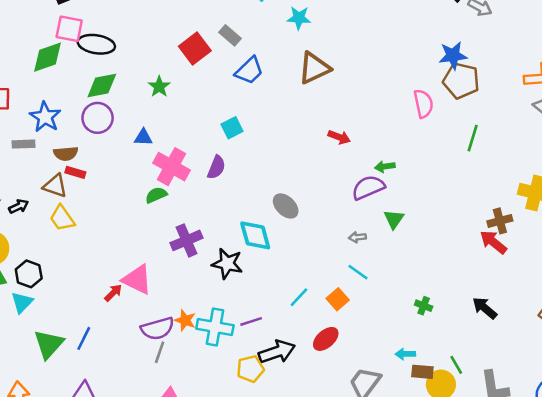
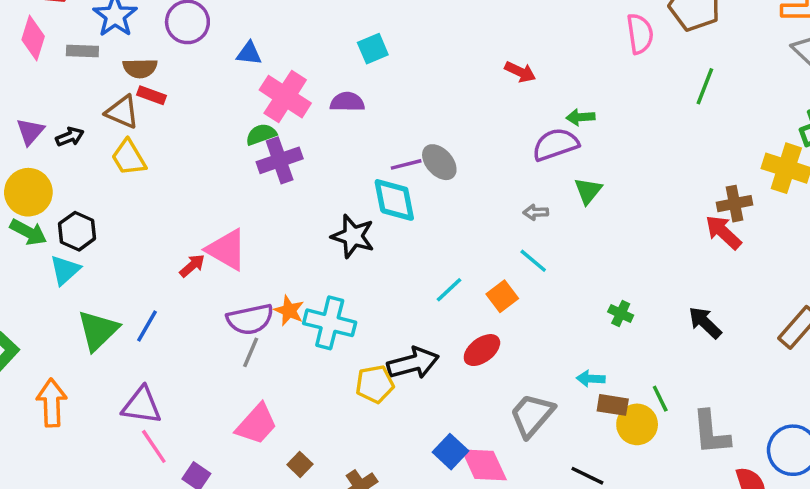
purple semicircle: (216, 167) -> (347, 102), turned -115
purple cross: (186, 240) -> (280, 160), moved
purple line: (251, 321) -> (406, 164), moved

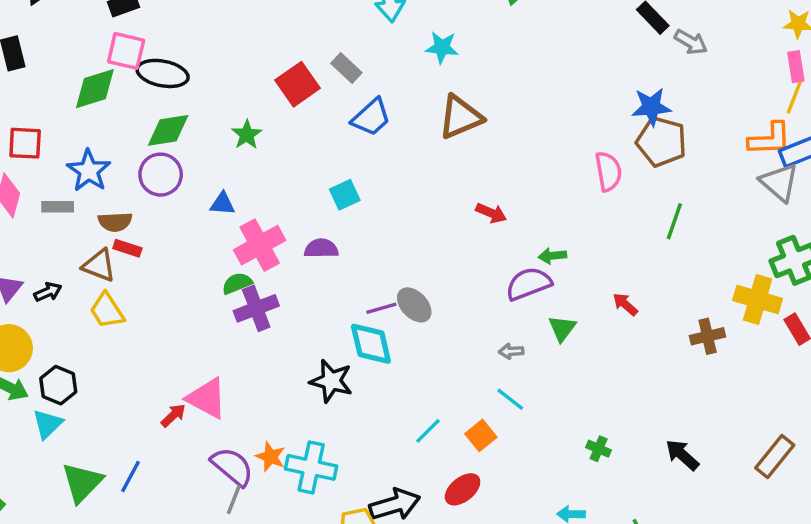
pink cross: (285, 97) -> (260, 245), turned 30
red arrow: (723, 232) -> (625, 304), moved, size x0.7
purple semicircle: (250, 319) -> (232, 467), turned -126

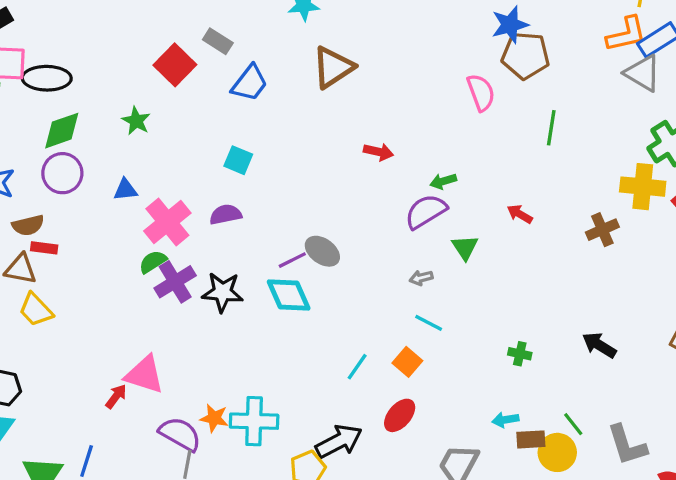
cyan square: (345, 195) -> (238, 160), turned -32
black star: (331, 381) -> (222, 292), moved

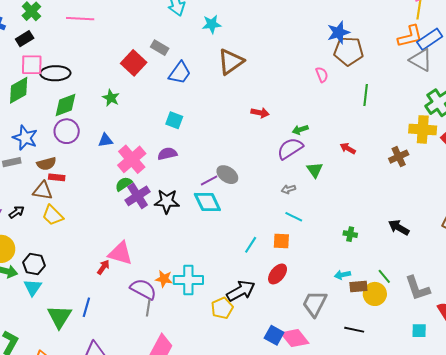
pink semicircle: (481, 93) -> (322, 75), size x0.7
orange square: (407, 362) -> (281, 241), turned -36

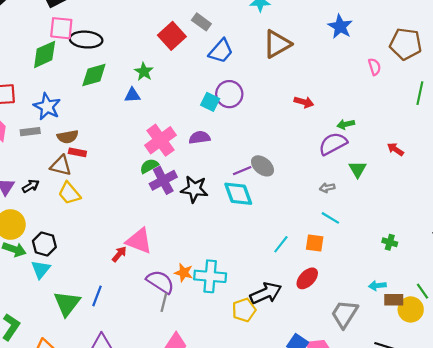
blue star: (338, 32) -> (340, 27), moved, turned -30
purple circle: (67, 131) -> (229, 94), moved
blue triangle: (105, 140) -> (132, 95), moved

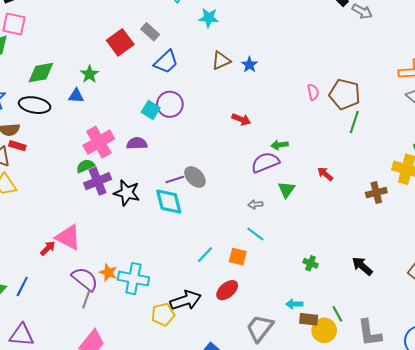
blue star: (340, 27) -> (249, 65), moved, size x0.7
black ellipse: (86, 40) -> (35, 105), moved
brown triangle: (277, 44) -> (221, 61), size x0.7
brown pentagon: (406, 44) -> (345, 94), moved

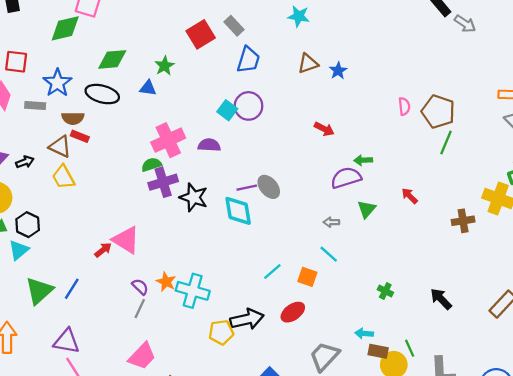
blue trapezoid: (166, 62) -> (248, 60), turned -35
purple semicircle: (85, 279) -> (140, 287), size x0.6

